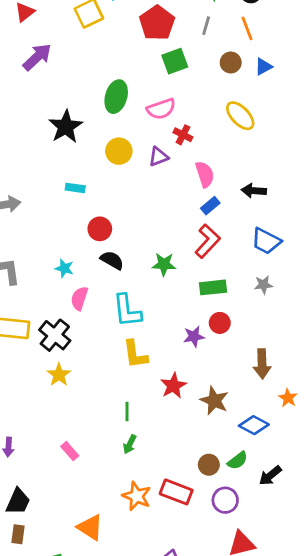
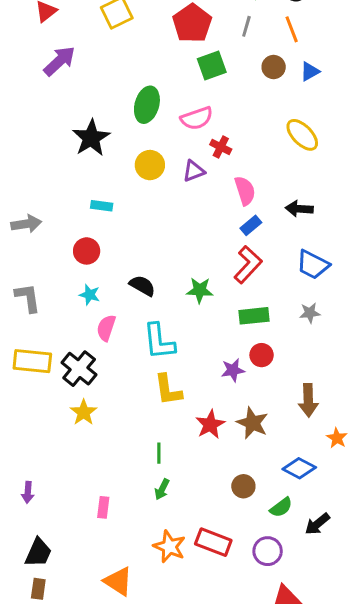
yellow ellipse: (240, 116) -> (302, 135), moved
red circle: (100, 229) -> (87, 251), moved
brown star: (214, 401) -> (252, 423), moved
pink rectangle: (70, 451) -> (103, 507), moved, turned 48
brown circle: (209, 465) -> (243, 486), moved

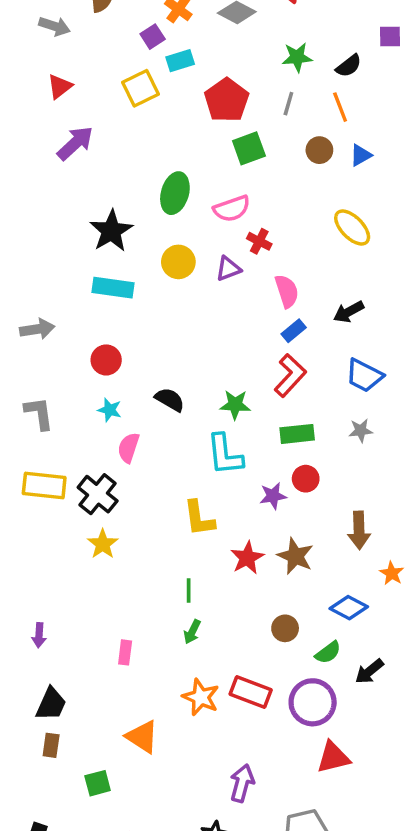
cyan rectangle: (102, 206) -> (113, 288), moved, size x1.6
black arrow: (299, 209) -> (349, 312), turned -32
cyan L-shape: (159, 341) -> (225, 455), moved
purple circle: (268, 551) -> (313, 702), size x1.4

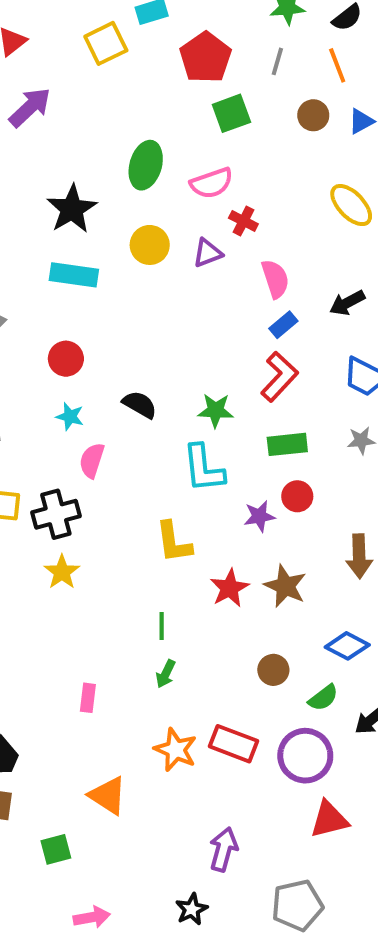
black cross: (98, 494) -> (56, 514), turned 36

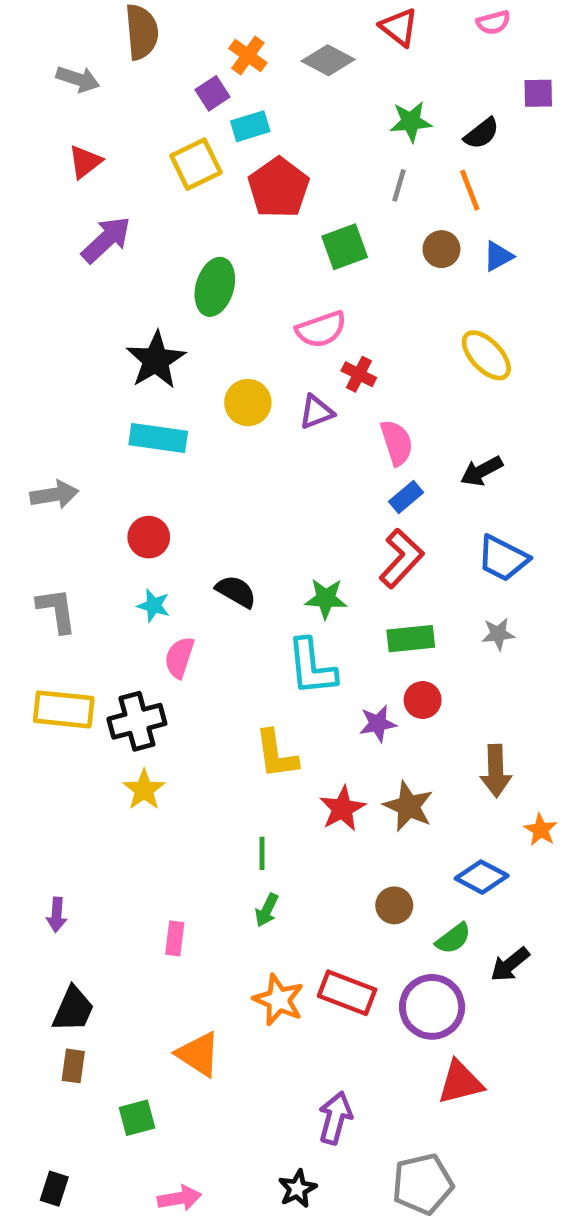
red pentagon: (206, 57) -> (279, 188), moved
green ellipse: (146, 165) -> (215, 287), moved

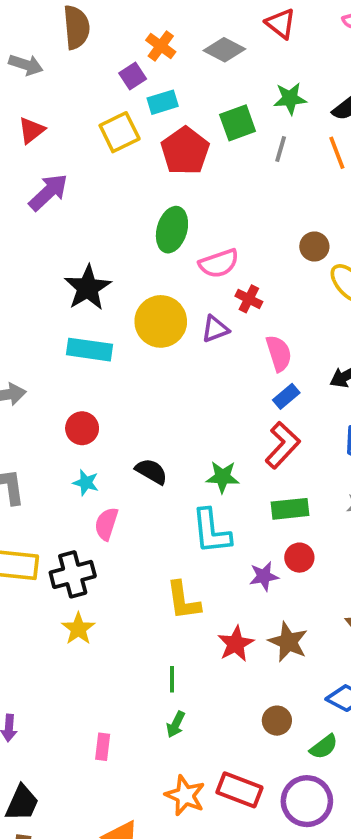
green square: (345, 247) -> (238, 123), moved
brown circle: (441, 249) -> (314, 247), moved
green ellipse: (215, 287) -> (172, 230), moved
yellow circle: (248, 403) -> (161, 321), size x1.4

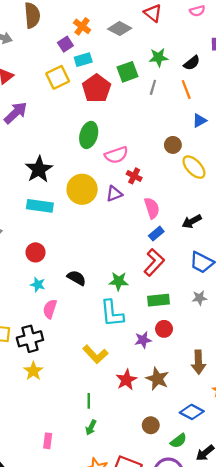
yellow L-shape: (183, 601) -> (95, 354), turned -35

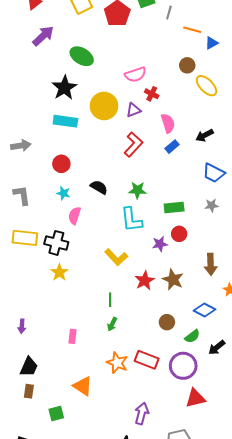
orange line: (186, 90) -> (192, 30), moved, turned -54
green ellipse: (89, 135) -> (82, 56), moved, turned -75
red L-shape: (154, 262) -> (133, 145), moved
black cross: (30, 339) -> (56, 243), turned 30

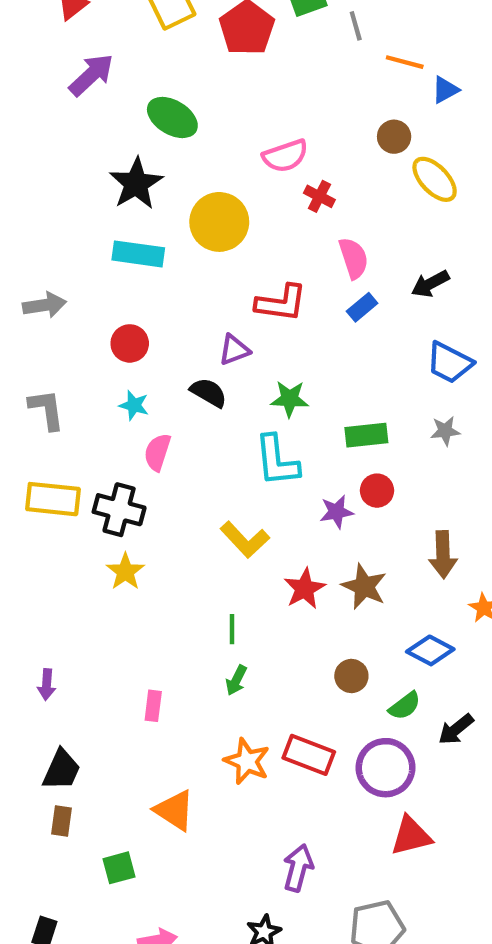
gray line: (169, 13) -> (356, 26), turned -32
purple triangle: (133, 110) -> (234, 350), moved
red L-shape: (133, 145) -> (281, 303), turned 55

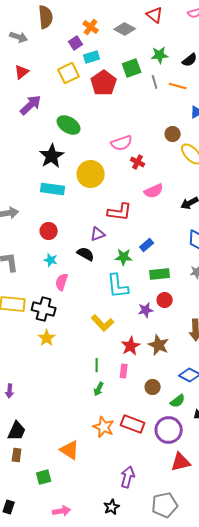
orange line: (405, 62) -> (178, 86), moved
pink semicircle: (354, 258) -> (154, 191), turned 84
blue rectangle: (362, 307) -> (147, 245), moved
pink rectangle: (153, 706) -> (124, 371), moved

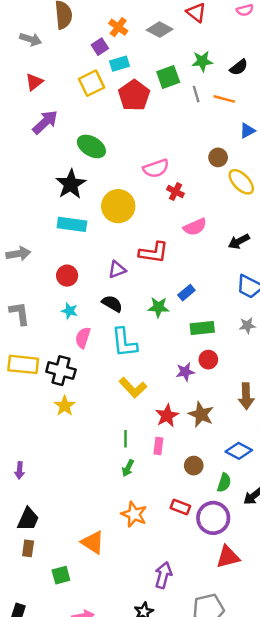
purple triangle: (98, 234) -> (117, 269), moved
cyan L-shape: (118, 286) -> (124, 343), moved
green semicircle: (178, 401) -> (224, 483), turned -35
red rectangle: (133, 424) -> (180, 507), moved, size x0.7

